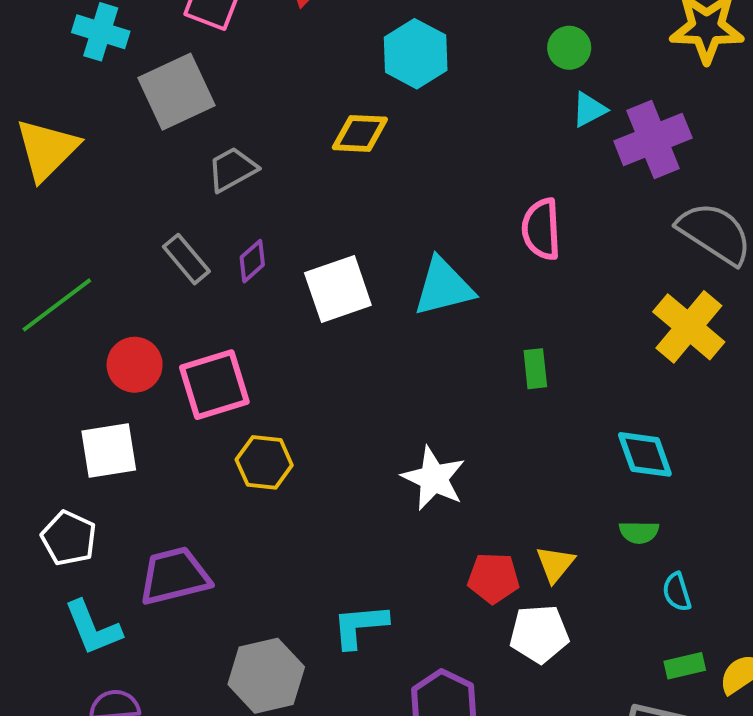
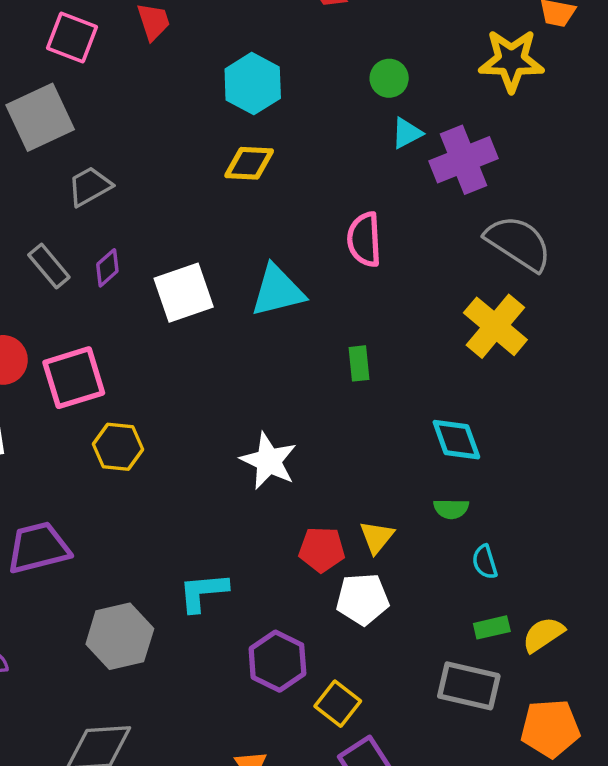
yellow diamond: (360, 133) -> (249, 163), moved

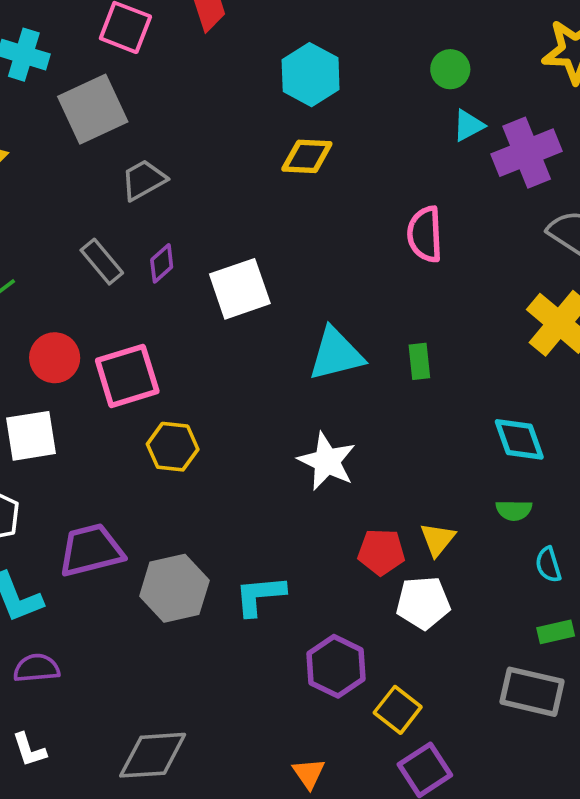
cyan triangle: (277, 291) -> (336, 354), moved
gray hexagon: (120, 636) -> (174, 588), moved

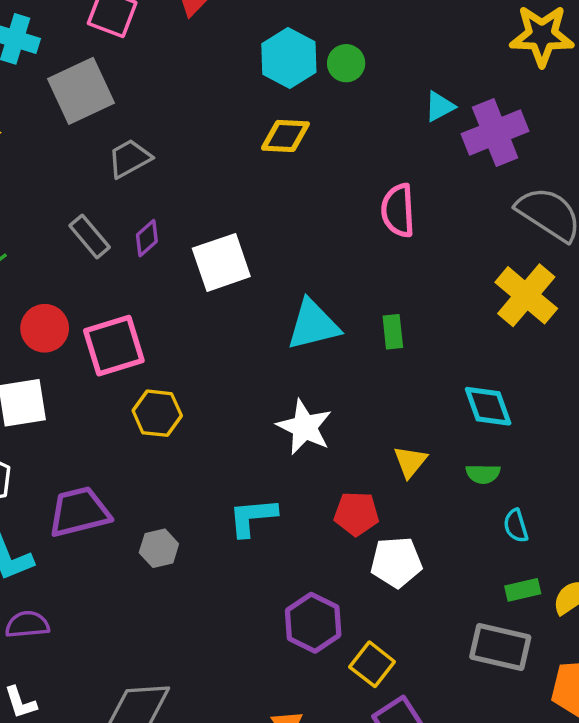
green circle: (450, 69) -> (346, 63), moved
yellow triangle: (438, 539) -> (410, 462), moved
gray hexagon: (174, 588) -> (159, 548), size x0.6
cyan L-shape: (260, 596) -> (253, 517), moved

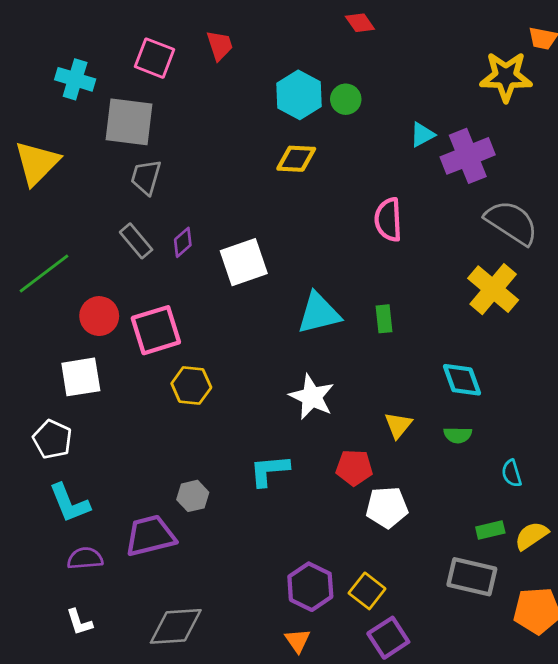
gray square: (81, 91) -> (129, 122), turned 32
gray trapezoid: (130, 158) -> (146, 177), moved, turned -45
purple trapezoid: (79, 512) -> (150, 536), moved
cyan semicircle: (516, 526) -> (512, 473), moved
purple hexagon: (313, 623) -> (310, 587), moved

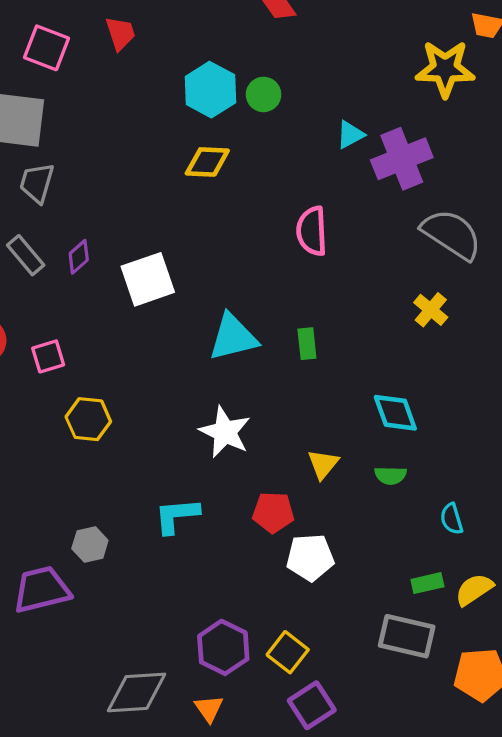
yellow cross: (493, 289) -> (431, 310), size x0.6
pink square: (156, 330) -> (48, 356), size x0.6
gray diamond: (176, 626) -> (137, 692), moved

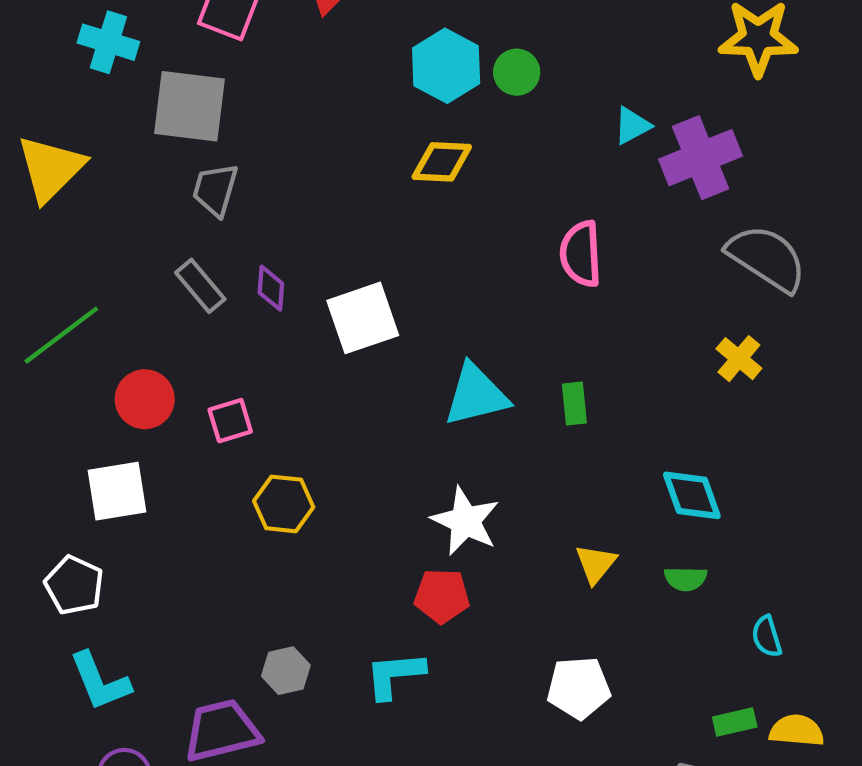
purple diamond: (79, 257) -> (271, 288), turned -44
red pentagon: (273, 512) -> (442, 596), moved
cyan L-shape: (177, 516) -> (395, 675), moved
yellow semicircle: (474, 590) -> (797, 731), turned 39

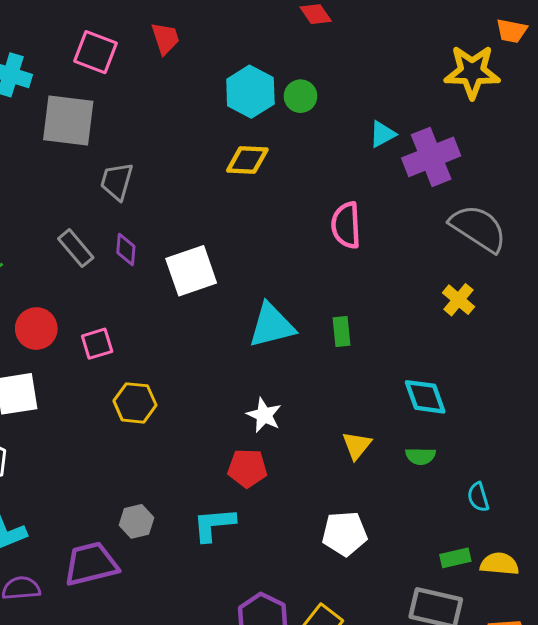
gray trapezoid: (215, 190) -> (117, 181), moved
white star: (465, 521) -> (264, 415), size x0.7

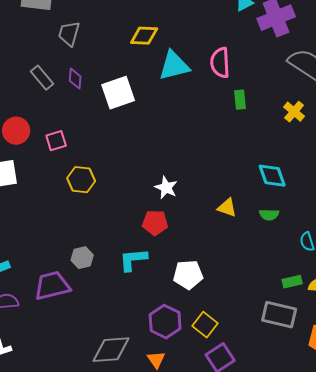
yellow diamond: (247, 160) -> (144, 36), moved
cyan triangle: (272, 325) -> (174, 66), moved
green rectangle: (342, 332) -> (240, 100), moved
yellow triangle: (357, 445) -> (227, 208), turned -50
white pentagon: (345, 534) -> (188, 275), moved

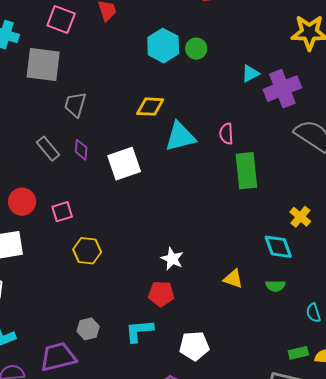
pink semicircle: (220, 63) -> (226, 134), size x0.7
green rectangle: (240, 100) -> (246, 171), size x1.8
yellow cross: (294, 112) -> (300, 217), moved

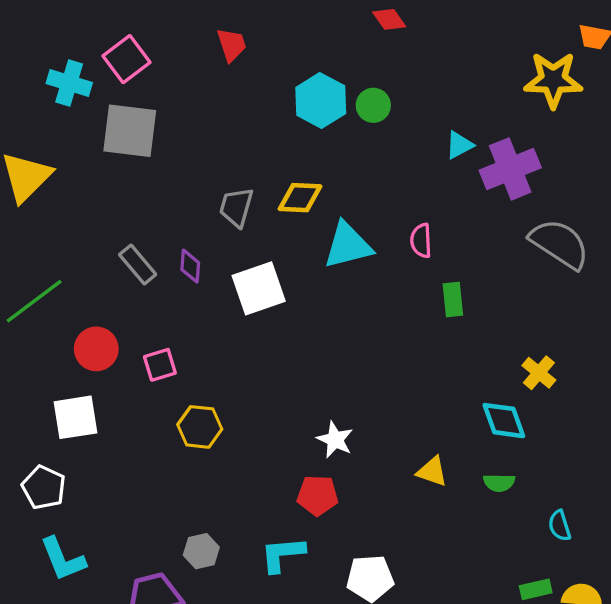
pink square: (61, 20) -> (127, 59), moved, turned 32
gray trapezoid: (75, 105) -> (236, 207), moved
green rectangle: (246, 171) -> (453, 300), size x0.6

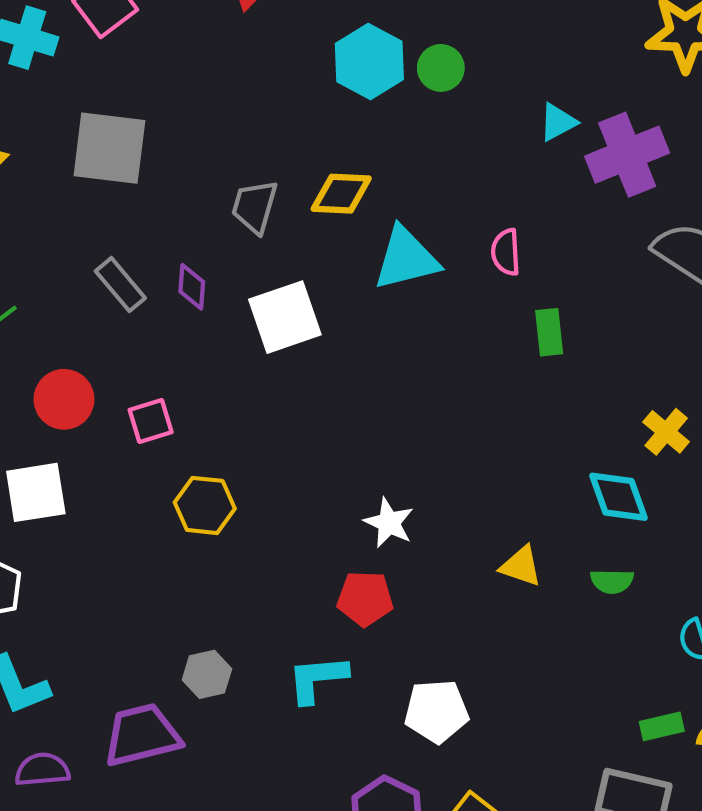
gray square: (130, 131) -> (109, 148), moved

